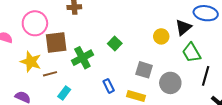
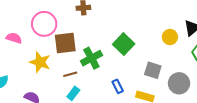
green square: (115, 44) -> (124, 44), size x1.5
brown line: (50, 74) -> (70, 74), moved

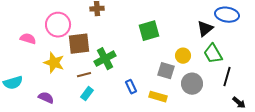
yellow circle: (170, 37) -> (183, 56), moved
green square: (124, 44) -> (149, 31), moved, turned 30

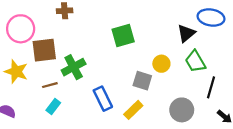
gray circle: (192, 84) -> (182, 110), moved
blue rectangle: (131, 87) -> (103, 99), size x1.5
yellow rectangle: (158, 97) -> (133, 110), turned -60

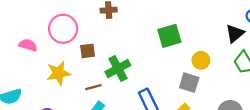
brown square: (44, 50) -> (88, 51), size x0.6
yellow circle: (161, 64) -> (201, 60), moved
yellow star: (16, 72) -> (58, 73), turned -30

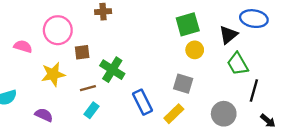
green square: (169, 36) -> (188, 24), moved
yellow circle: (201, 60) -> (195, 50), moved
green cross: (118, 69) -> (112, 70), turned -30

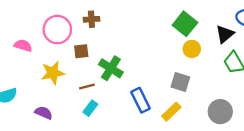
brown cross: (103, 12) -> (91, 19), moved
green square: (188, 24) -> (185, 24), turned -35

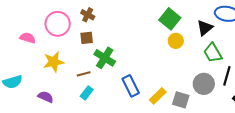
brown cross: (91, 19) -> (88, 15), turned 32
brown square: (81, 51) -> (87, 38), moved
gray square: (180, 82) -> (181, 100), moved
gray circle: (220, 112) -> (204, 84), moved

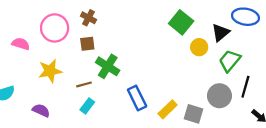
yellow circle: (176, 41) -> (199, 47), moved
green trapezoid: (213, 53) -> (230, 61), turned 70

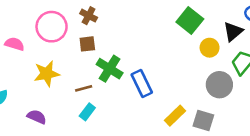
gray circle: (219, 96) -> (219, 85), moved
blue rectangle: (137, 98) -> (142, 83), moved

